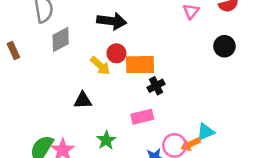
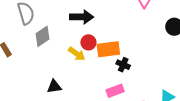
black cross: (156, 86) -> (123, 65), turned -32
black triangle: (83, 100) -> (54, 86), moved

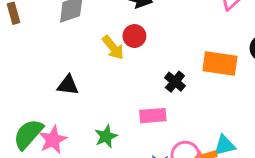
orange rectangle: (108, 49) -> (220, 64), moved

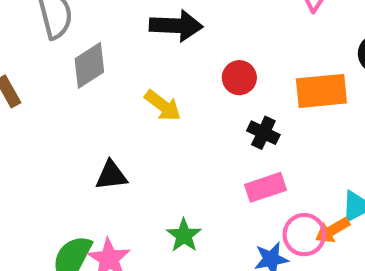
red circle: (134, 36) -> (239, 78), moved
pink rectangle: (153, 116) -> (266, 187), moved

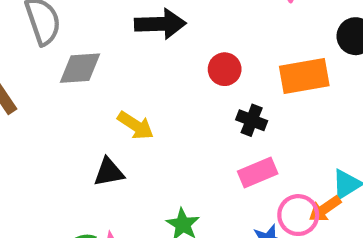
gray diamond: (89, 65) -> (80, 68), turned 33
yellow arrow: (163, 106) -> (136, 125), moved

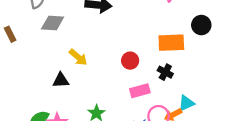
red circle: (225, 69) -> (130, 61), moved
black cross: (252, 120) -> (165, 72), moved

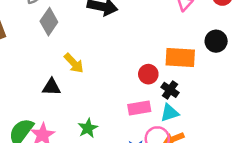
gray diamond: (53, 23) -> (49, 22), turned -65
red circle: (130, 61) -> (148, 74), moved
cyan triangle: (186, 103) -> (170, 113), moved

